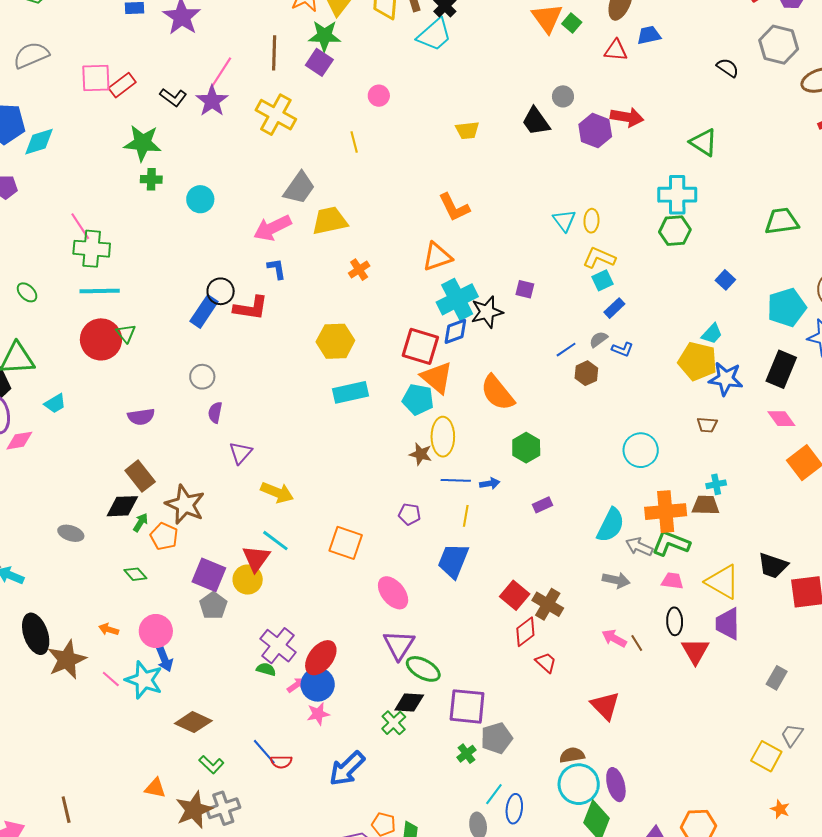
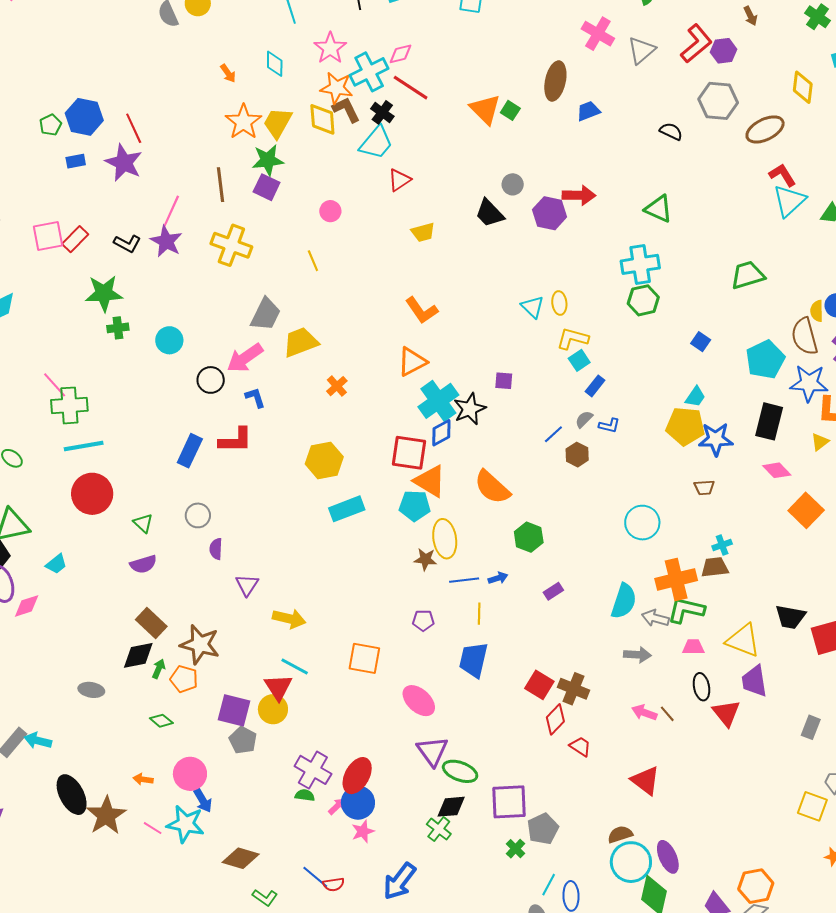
red triangle: (616, 50) -> (399, 180), moved, turned -30
black circle: (221, 291) -> (211, 380), moved
green triangle: (126, 333) -> (143, 523), moved

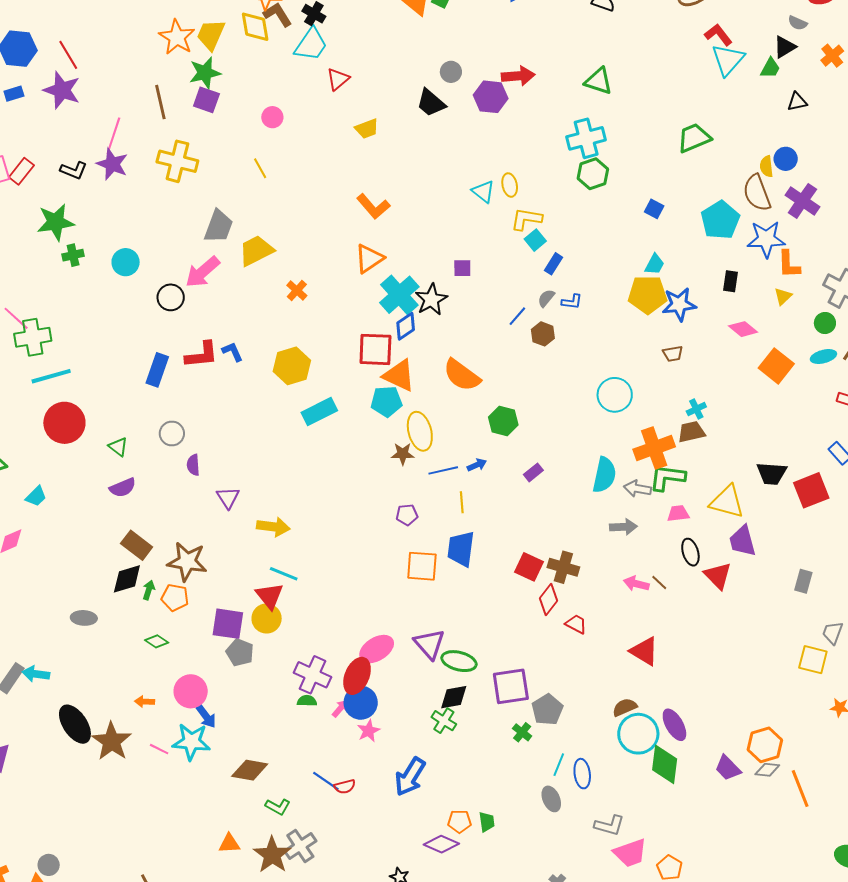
blue L-shape: (255, 398) -> (232, 352), moved
black rectangle: (769, 421) -> (731, 281), size x0.6
orange square: (364, 658) -> (422, 566), moved
pink ellipse: (419, 701) -> (377, 649), moved, turned -68

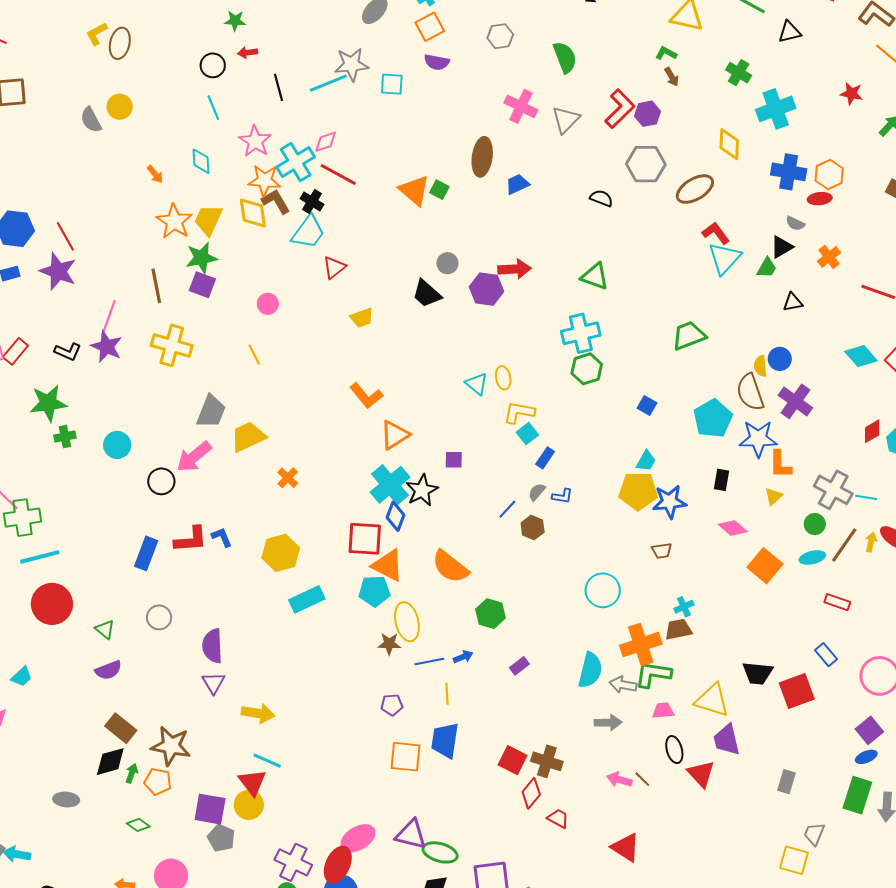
orange triangle: (369, 258) -> (395, 435), moved
blue diamond: (406, 326) -> (396, 516), turned -36
purple semicircle: (193, 465) -> (212, 646), moved, size x1.6
purple triangle: (429, 644) -> (411, 834), turned -36

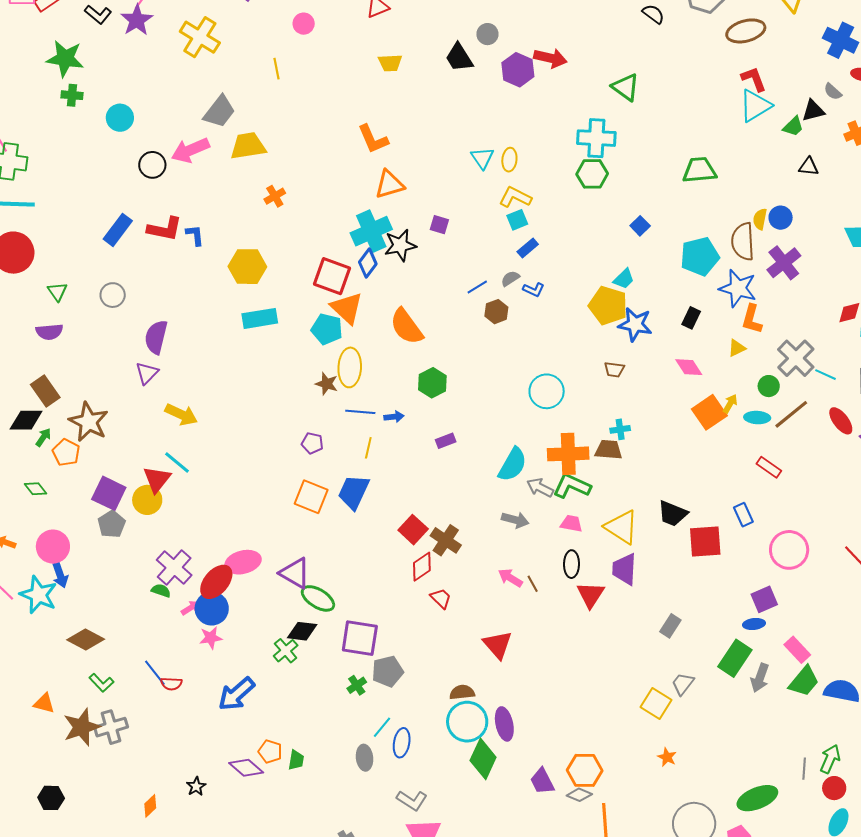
yellow arrow: (871, 542) -> (730, 404), moved

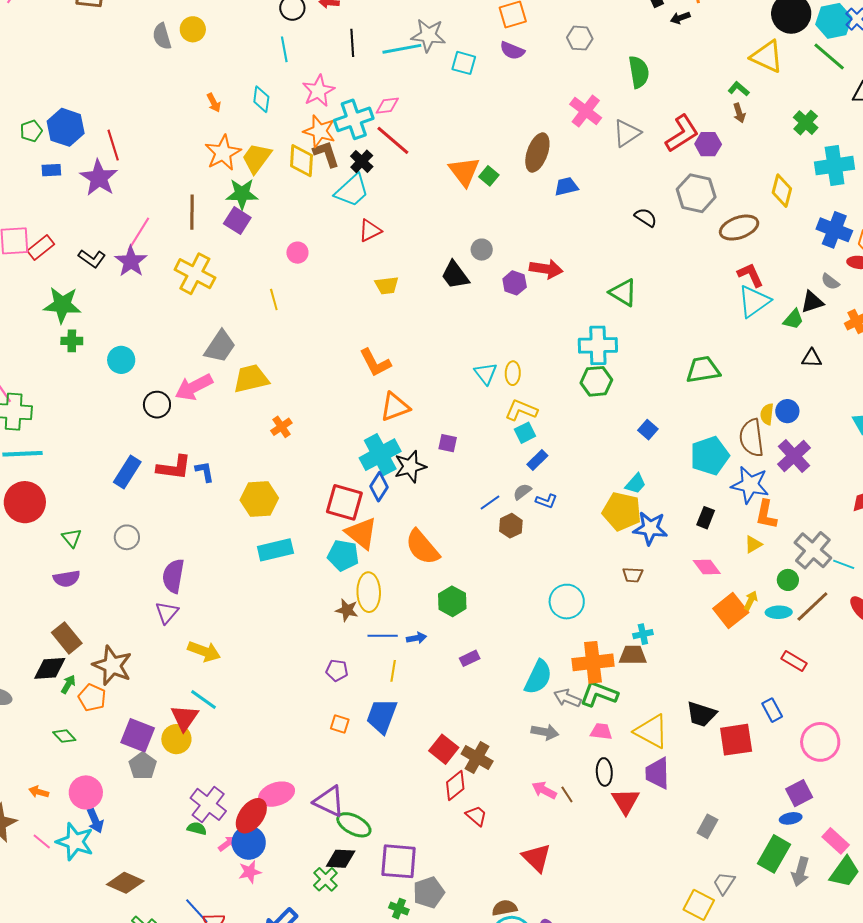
purple hexagon: (518, 70) -> (515, 283), size x0.7
orange square: (311, 497) -> (340, 724), size x0.6
green cross: (357, 685) -> (399, 909), turned -30

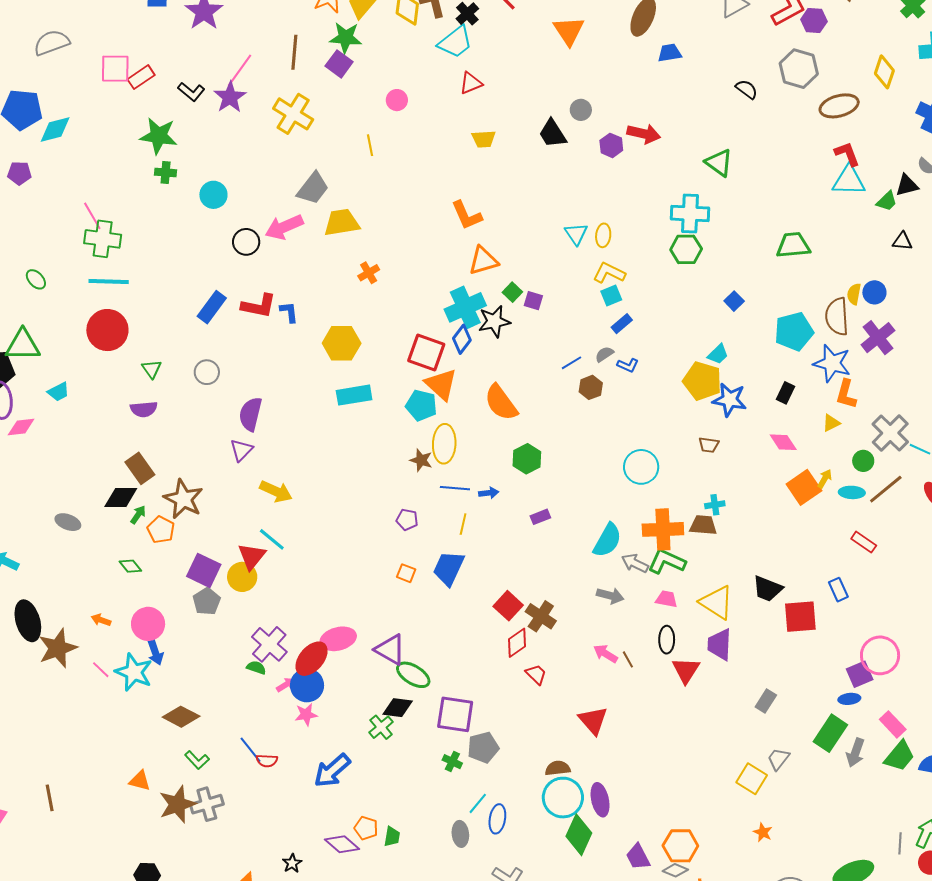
green square: (489, 176) -> (512, 292), moved
cyan triangle: (754, 301) -> (849, 181), turned 33
pink circle: (820, 742) -> (880, 655), moved

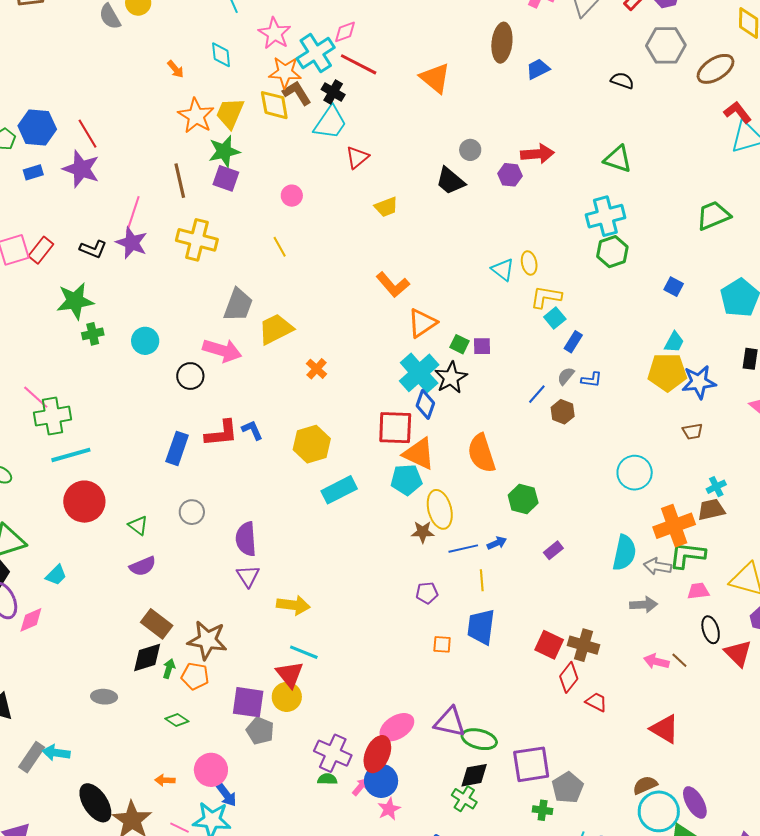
pink arrow: (284, 227) -> (222, 350), turned -123
orange semicircle: (501, 403) -> (481, 453), turned 36

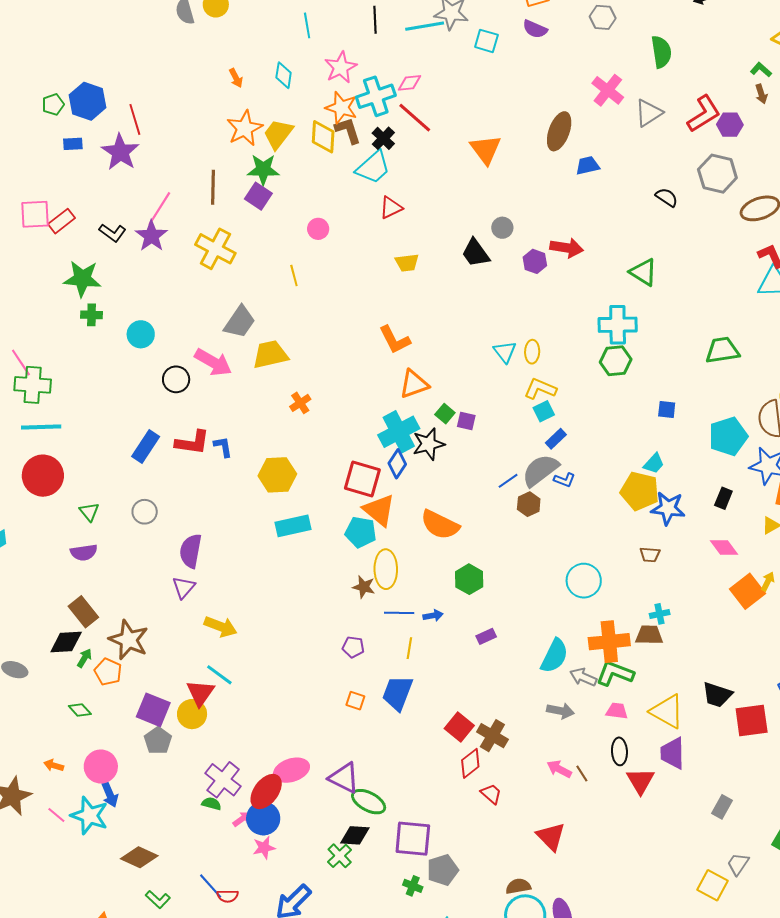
blue square: (674, 287) -> (667, 410), turned -36
gray semicircle: (566, 376) -> (540, 470), size x2.0
orange semicircle: (481, 453) -> (440, 525), turned -60

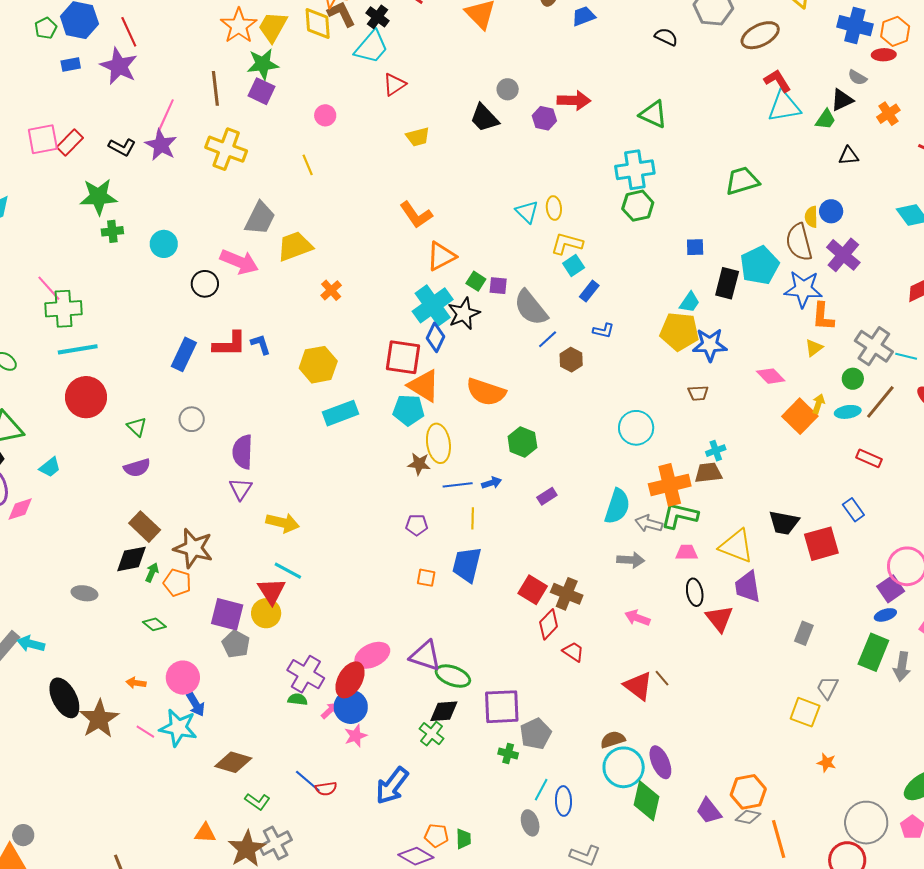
gray semicircle: (540, 470) -> (531, 308), moved, turned -84
black rectangle: (723, 498) -> (727, 283), moved, size x1.4
brown line: (582, 774) -> (662, 678), moved

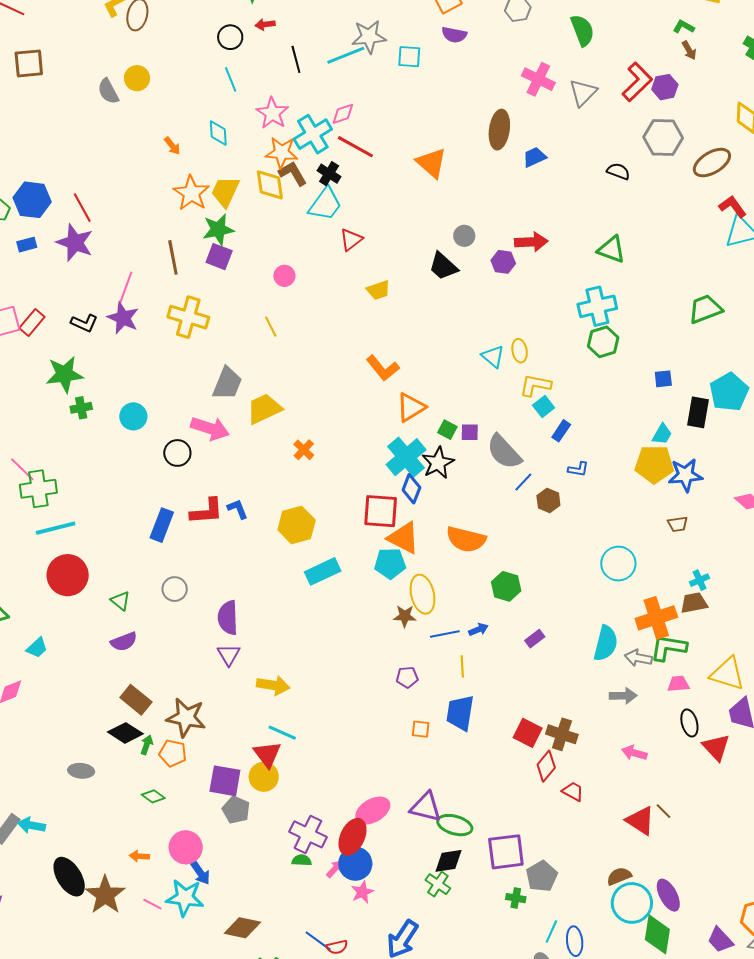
black diamond: (132, 559) -> (125, 733), turned 48

